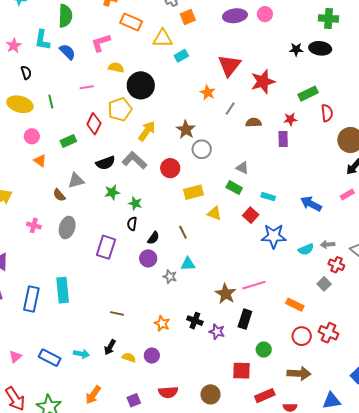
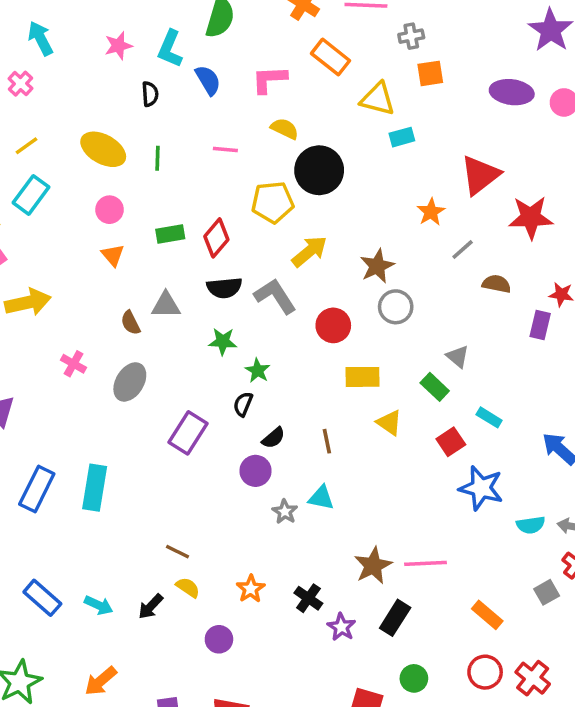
black semicircle: (26, 73) -> (150, 94), moved
red diamond: (94, 124) -> (216, 238), moved
yellow semicircle: (129, 358) -> (188, 587), moved

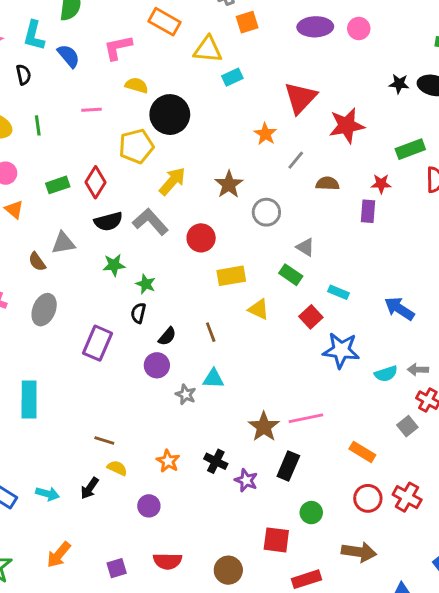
gray circle: (396, 307) -> (266, 212), moved

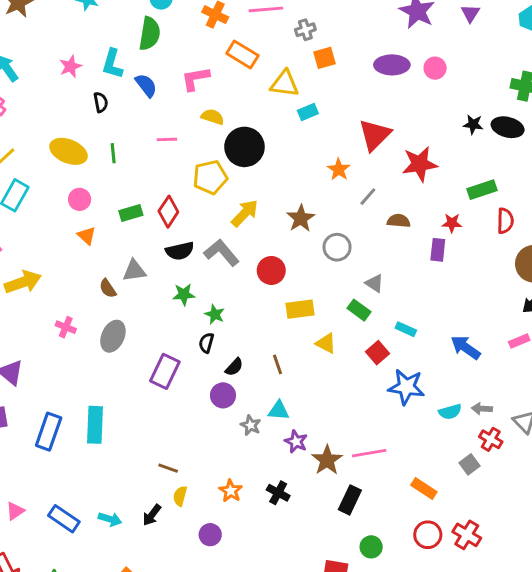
yellow semicircle: (117, 468) -> (180, 496), turned -102
purple star: (246, 480) -> (296, 442), moved

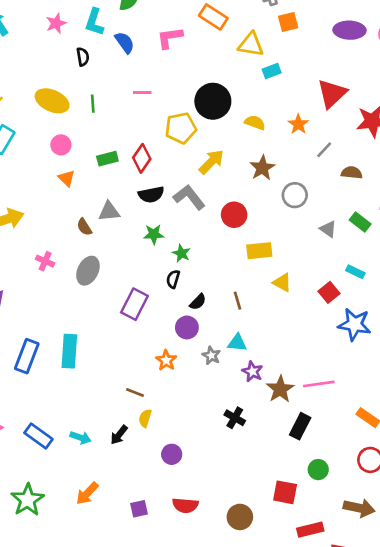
yellow semicircle: (213, 117) -> (255, 123), moved
green rectangle: (359, 310) -> (360, 222), moved
orange star: (231, 491) -> (166, 360), moved

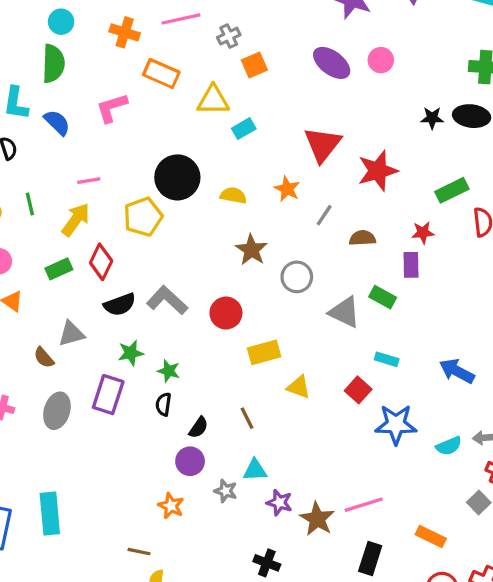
purple ellipse: (350, 30) -> (332, 63), turned 44
yellow arrow: (211, 162) -> (76, 220), moved
gray triangle: (328, 229) -> (344, 312), size x1.5
purple rectangle: (134, 304) -> (108, 395), moved
black rectangle: (300, 426) -> (370, 558), moved

